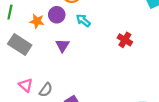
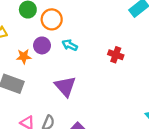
purple triangle: (62, 45) -> (65, 86), moved, size x1.5

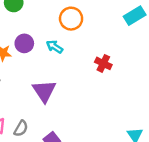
orange circle: (52, 19) -> (71, 19), moved

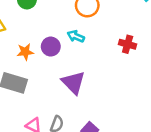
purple circle: (24, 43) -> (51, 47), moved

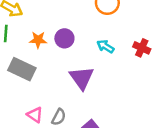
cyan arrow: (76, 36) -> (105, 46), moved

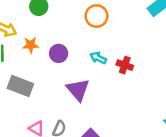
orange star: (38, 40) -> (31, 45), moved
red cross: (142, 48) -> (125, 65), moved

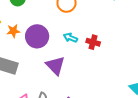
purple circle: (59, 53) -> (37, 36), size x1.5

